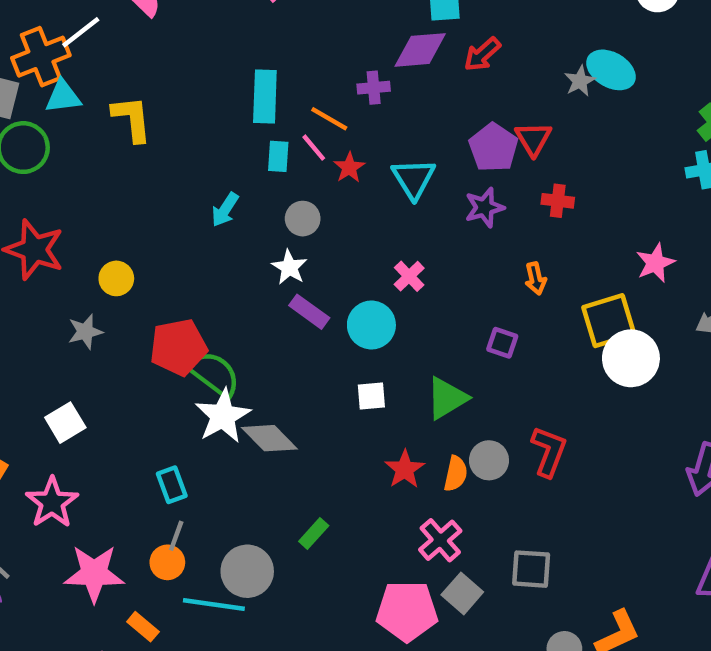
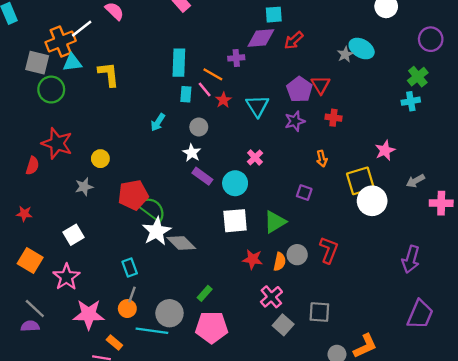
white square: (371, 396) -> (235, 221), size x1.6
red star: (405, 469) -> (253, 259), turned -30
pink pentagon: (407, 611) -> (212, 327), moved

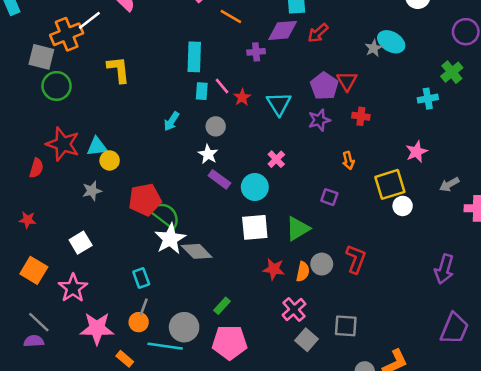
cyan triangle: (72, 63) -> (97, 147), moved
orange line: (213, 74) -> (231, 17), moved
cyan cross: (411, 101) -> (428, 99), moved
white circle: (372, 201) -> (403, 206), size x0.6

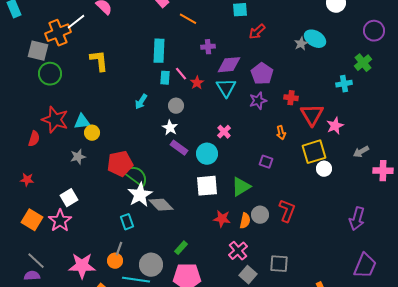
purple diamond: (283, 30) -> (229, 65), moved
red triangle: (347, 81) -> (312, 115), moved, size x1.4
cyan rectangle: (141, 278) -> (127, 222), moved
pink star: (73, 288) -> (60, 221), moved

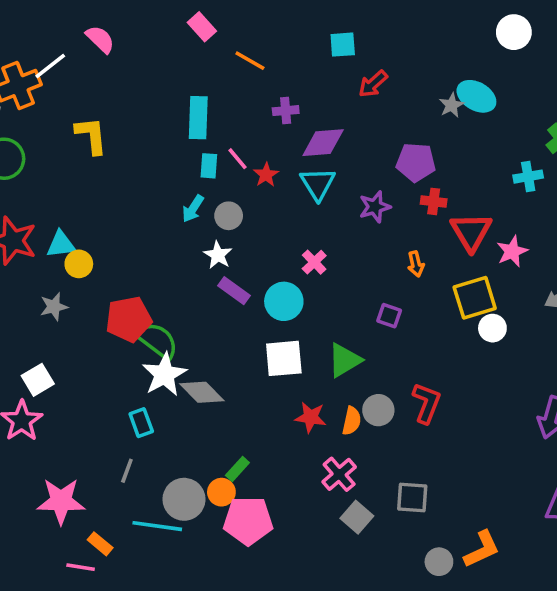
purple pentagon: (262, 74) -> (416, 162), moved, turned -30
cyan arrow: (141, 102) -> (193, 209), moved
orange circle: (115, 261) -> (221, 492), moved

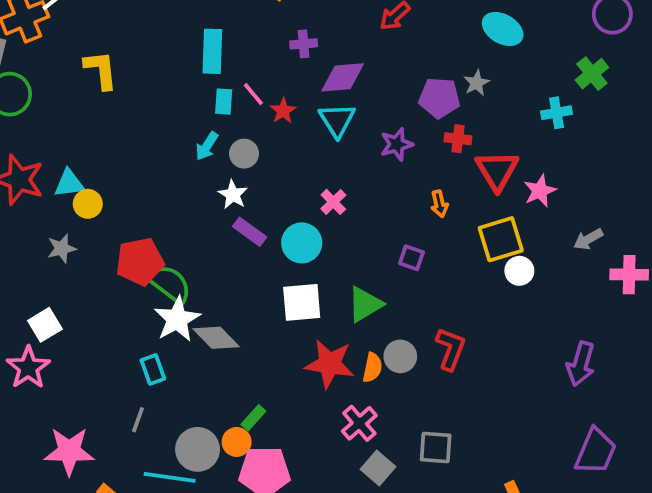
gray star: (451, 105) -> (477, 83), moved
red star: (311, 417) -> (330, 364), size x1.5

